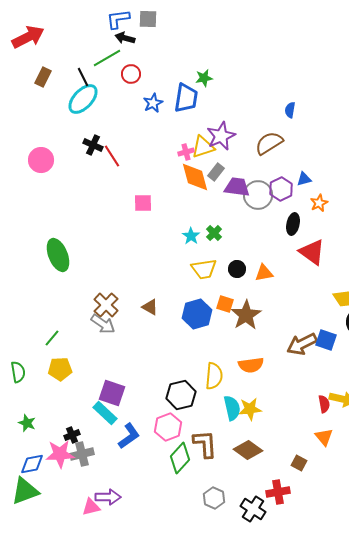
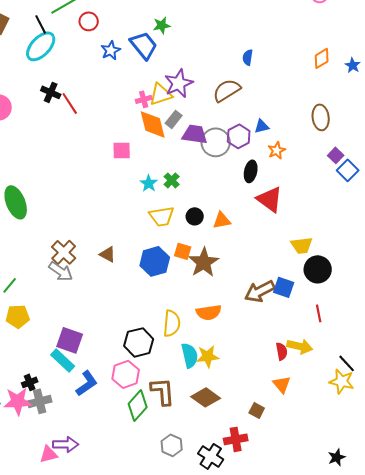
blue trapezoid: (186, 98) -> (144, 45), turned -48
pink square: (143, 203) -> (122, 150), moved

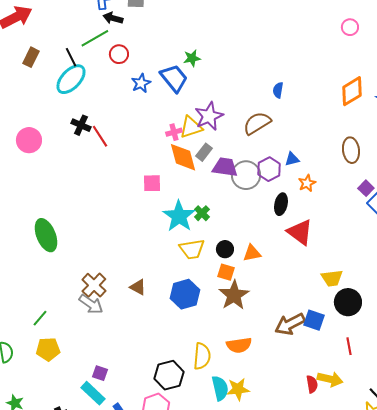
orange diamond: (322, 58) -> (352, 91), size x1.4
cyan star: (149, 183) -> (179, 216), size x1.8
orange square: (183, 251) -> (226, 272), moved
purple square: (70, 340) -> (100, 373), size x0.6

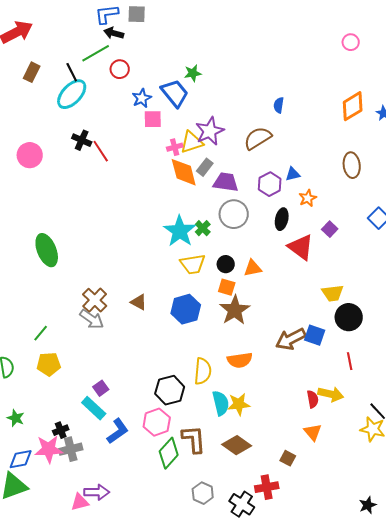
gray circle: (246, 175) -> (234, 214), moved
pink square: (152, 183) -> (153, 119), moved
purple square: (366, 188) -> (330, 229), moved
purple square: (100, 373) -> (101, 388), turned 35

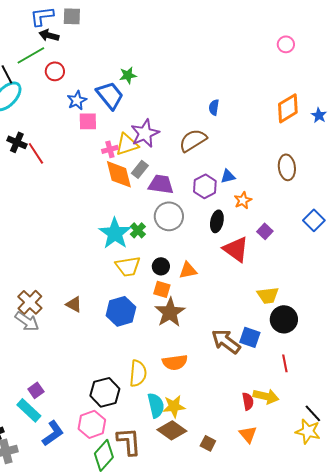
brown arrow: (291, 339) -> (226, 341), turned 64
brown diamond: (237, 445) -> (172, 430), moved
brown square: (288, 458) -> (208, 443), moved

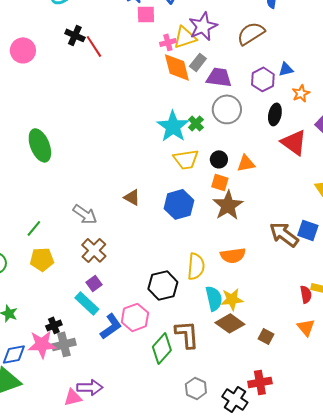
brown cross: (30, 302) -> (94, 250), moved
pink hexagon: (92, 424) -> (135, 317), moved

